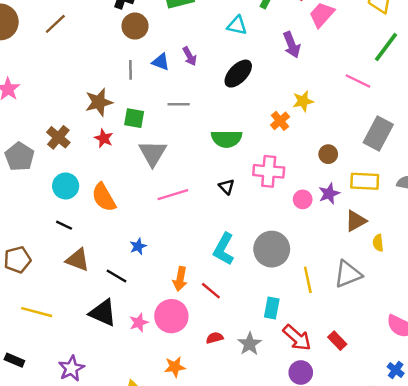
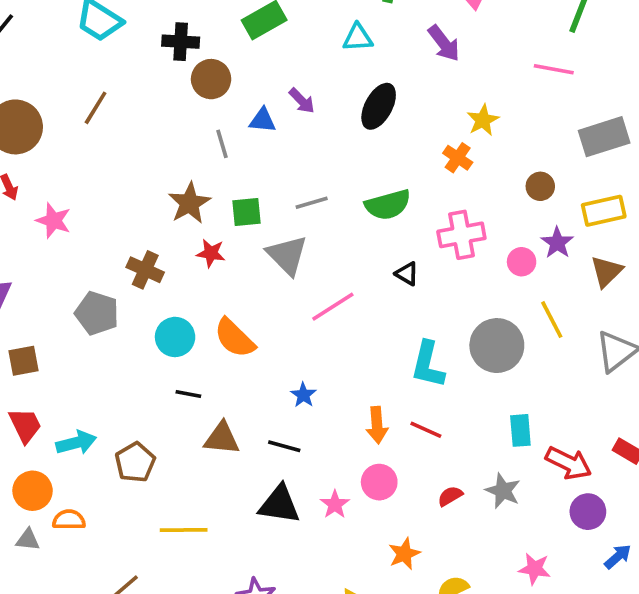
gray line: (179, 104) -> (312, 203), moved
gray rectangle: (378, 134) -> (604, 137), turned 60
yellow line: (308, 280) -> (552, 320), moved
pink circle: (171, 316) -> (379, 482), size x0.7

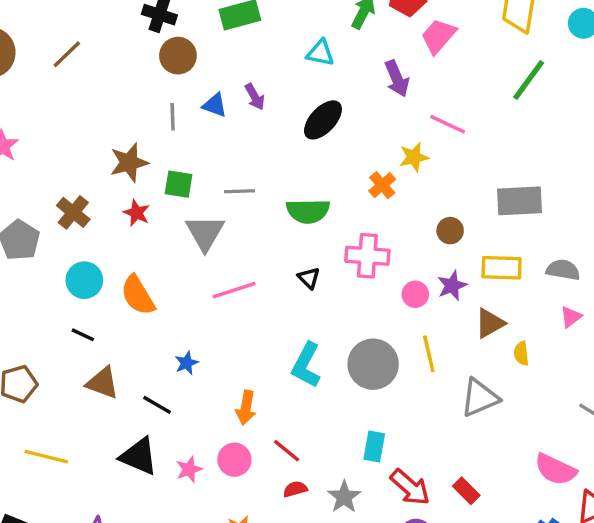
pink line: (554, 69) -> (448, 124), moved
red line: (426, 430) -> (287, 451), moved

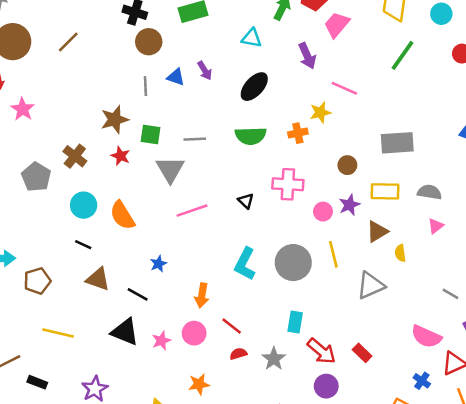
orange cross: (382, 185) -> (298, 133), turned 30
green semicircle: (308, 211) -> (251, 136), moved

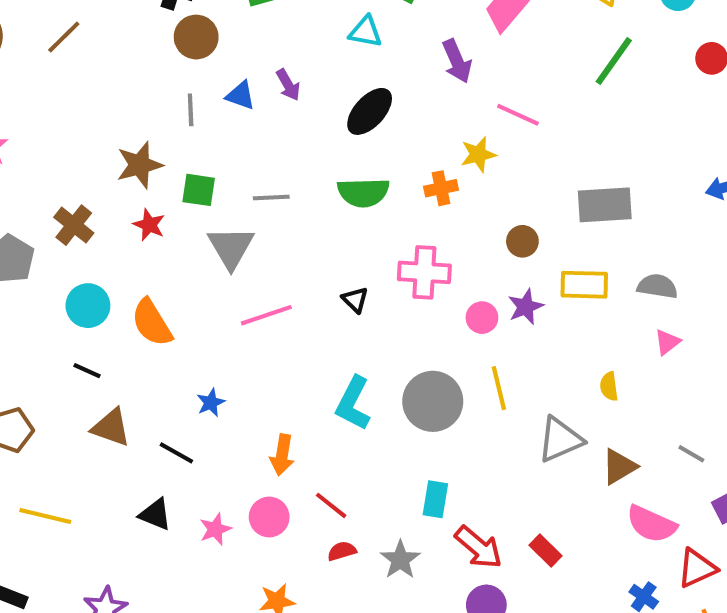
brown triangle: (377, 232) -> (619, 467), moved
black triangle: (125, 332) -> (155, 514), size x0.7

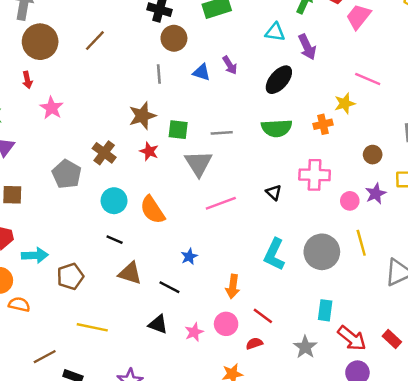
purple arrow: (457, 61) -> (307, 47), moved
gray line: (191, 110) -> (159, 74), moved
red semicircle: (342, 551) -> (254, 343), moved

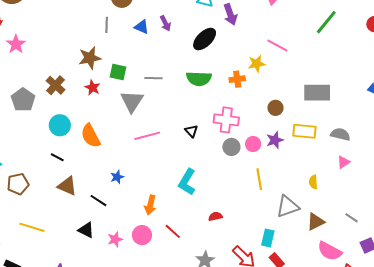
gray circle: (322, 252) -> (231, 147), moved, size x0.6
cyan rectangle: (325, 310) -> (268, 238), moved
red semicircle: (254, 343) -> (215, 216), moved

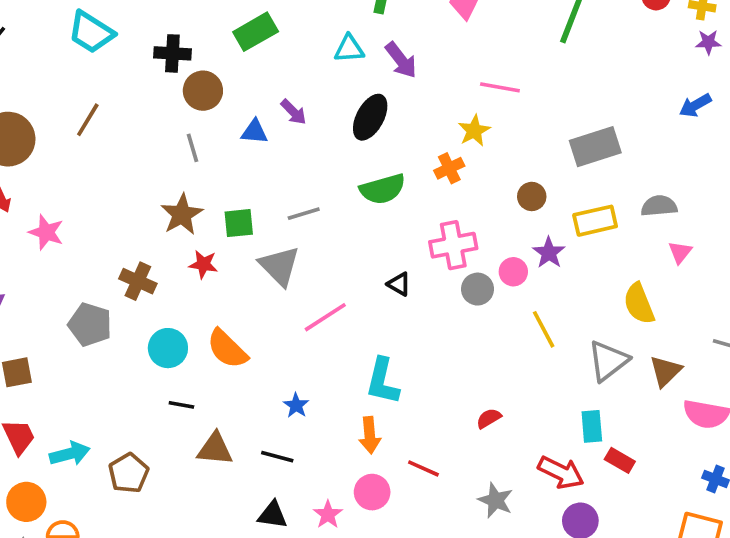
cyan L-shape: (187, 182) -> (383, 381), moved
yellow semicircle: (313, 182) -> (639, 304), size x1.6

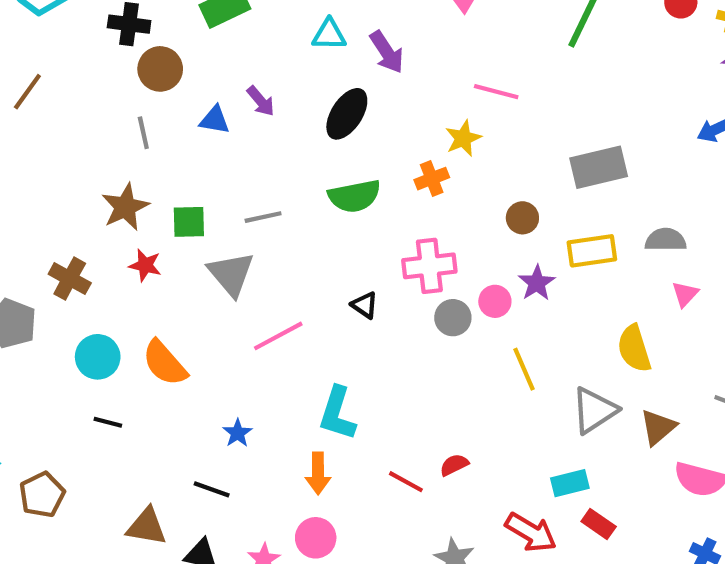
cyan rectangle: (592, 426) -> (570, 483), turned 76
brown triangle: (215, 449) -> (147, 527), moved
red line: (423, 468) -> (406, 482), moved

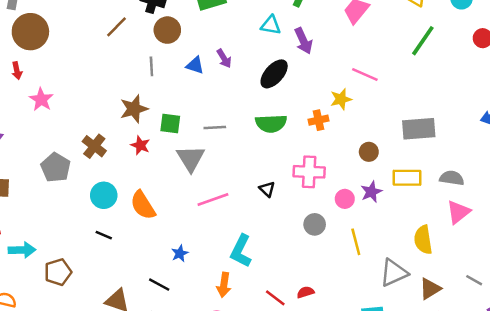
brown line: (27, 92) -> (117, 27), moved
pink triangle: (685, 294) -> (458, 212), size x1.5
gray circle: (453, 318) -> (315, 224), moved

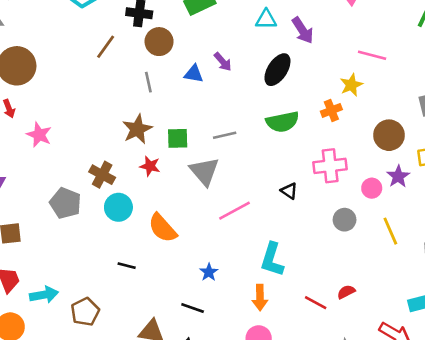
brown circle: (369, 152) -> (389, 135), size x1.5
cyan circle: (104, 195) -> (118, 207), moved

